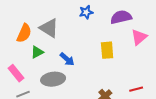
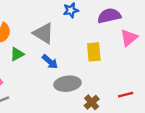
gray triangle: (49, 28) -> (43, 33), moved
gray ellipse: (53, 79) -> (68, 84), moved

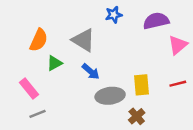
yellow rectangle: (94, 52) -> (142, 85), moved
red line: (126, 95) -> (178, 84), moved

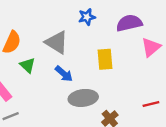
green triangle: (54, 63) -> (28, 65), turned -49
red line: (178, 84) -> (151, 104), moved
yellow rectangle: (142, 85) -> (105, 59), moved

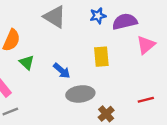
blue star: (87, 17) -> (98, 16), moved
gray triangle: (57, 42) -> (55, 17), moved

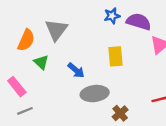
gray triangle: (55, 17) -> (56, 30), moved, turned 35
purple semicircle: (125, 22) -> (139, 22), turned 30

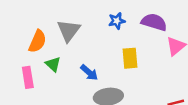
blue star: (112, 16) -> (117, 21), moved
pink rectangle: (17, 87) -> (28, 77), moved, turned 30

